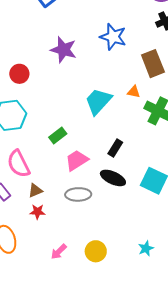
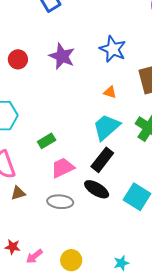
red circle: (19, 74) -> (18, 59), moved
orange triangle: (134, 92) -> (110, 92), moved
cyan trapezoid: (98, 101) -> (106, 127), moved
black rectangle: (115, 148) -> (102, 160), size x1.4
red star: (37, 212) -> (13, 247), moved

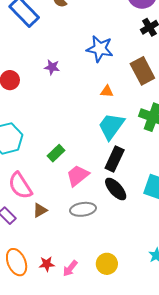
purple star: (62, 56) -> (52, 67), size x0.6
black ellipse: (97, 189) -> (116, 189), turned 30

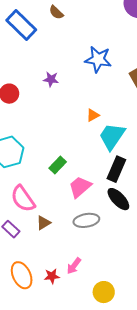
orange triangle: (107, 91) -> (93, 115), moved, turned -32
yellow circle: (107, 264) -> (104, 292), moved
pink arrow: (70, 268) -> (74, 266), moved

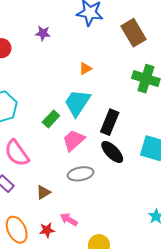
cyan trapezoid: (112, 136) -> (77, 103), moved
brown triangle: (43, 223) -> (43, 192), moved
pink arrow: (74, 266) -> (69, 220), turned 84

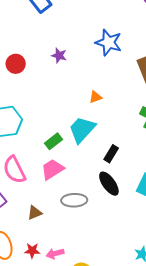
black rectangle: (110, 122) -> (111, 154), size x0.7
pink trapezoid: (74, 140) -> (52, 169), moved
pink arrow: (69, 220) -> (55, 254), moved, turned -54

